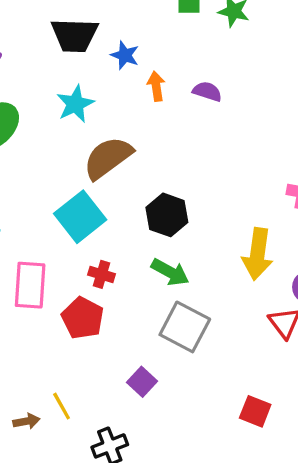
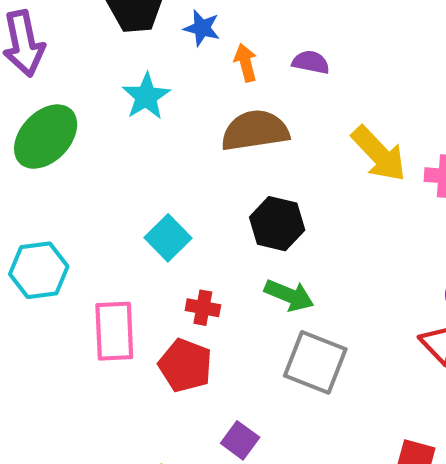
brown semicircle: (108, 158) -> (255, 131), moved, turned 34
cyan square: (80, 217) -> (168, 238), size x0.7
yellow arrow: (258, 254) -> (379, 154), moved, turned -45
purple square: (142, 382) -> (240, 440), moved

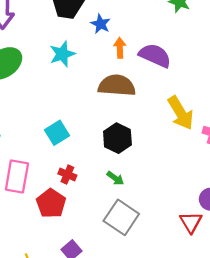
purple semicircle: (311, 62) -> (155, 55), size x1.6
green arrow: (289, 295) -> (115, 178), size x0.7

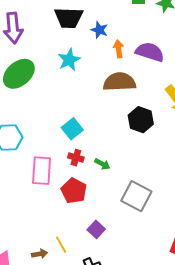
black hexagon: (117, 138) -> (141, 120), moved
red cross: (67, 174) -> (76, 158), moved
green arrow: (115, 178) -> (102, 164), moved

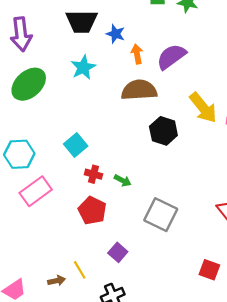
purple semicircle: (150, 52) -> (171, 57), turned -52
cyan square: (72, 129) -> (76, 145), moved
pink rectangle: (42, 171) -> (36, 191), moved, turned 52

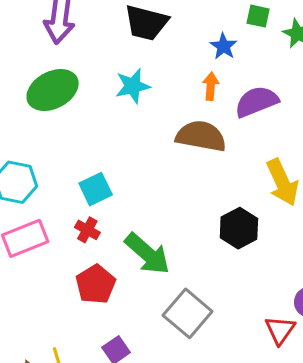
blue star: (116, 34) -> (223, 46), moved
black hexagon: (163, 131) -> (239, 228), moved
red cross: (94, 174) -> (87, 230), moved
green arrow: (123, 180) -> (147, 254), size x2.0

